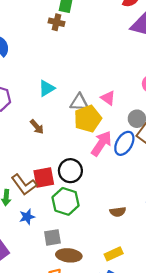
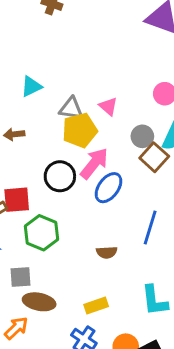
brown arrow: (37, 127) -> (14, 134), turned 119
blue ellipse: (124, 143) -> (108, 188), moved
black circle: (70, 171) -> (60, 176), moved

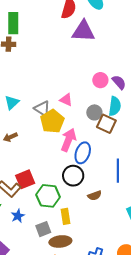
gray triangle: (71, 108) -> (42, 109), turned 42
black circle: (60, 176) -> (73, 176), moved
yellow rectangle: (96, 306) -> (66, 216), moved, turned -63

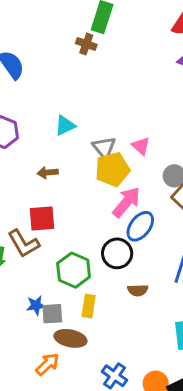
red square: (25, 179) -> (42, 219), moved
blue star: (18, 216) -> (36, 305), moved

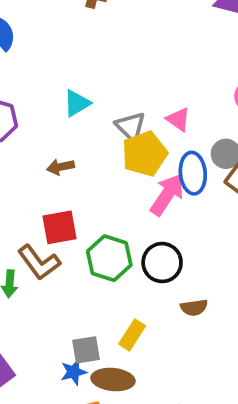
blue ellipse: (140, 226) -> (193, 173), moved, turned -36
green hexagon: (74, 270) -> (109, 258), moved
blue star: (36, 305) -> (74, 372), moved
yellow rectangle: (89, 306) -> (132, 335), turned 30

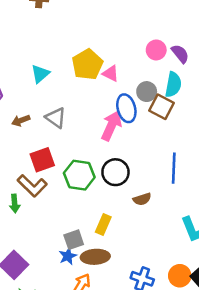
gray triangle: (131, 127) -> (56, 118), moved
yellow pentagon: (144, 154) -> (87, 64), moved
brown arrow: (61, 167) -> (21, 120), moved

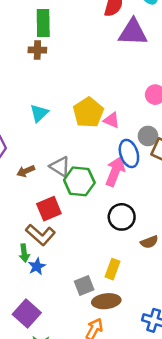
cyan triangle: (40, 74) -> (39, 113), moved
green hexagon: (79, 175) -> (79, 181), moved
blue star: (68, 256) -> (37, 266), moved

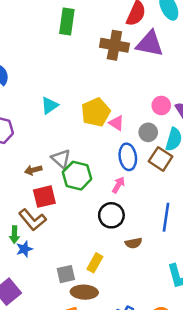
brown cross: (37, 50) -> (114, 45), moved, size x1.6
gray circle: (148, 136) -> (148, 132), moved
brown arrow: (26, 171) -> (33, 170), moved
pink arrow: (115, 171) -> (118, 185), moved, size x0.6

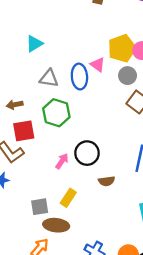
yellow pentagon: (96, 112) -> (122, 48), moved
blue ellipse: (128, 157) -> (79, 76), moved
gray triangle: (61, 159) -> (49, 78), moved, turned -36
pink arrow: (118, 185) -> (62, 161), moved

